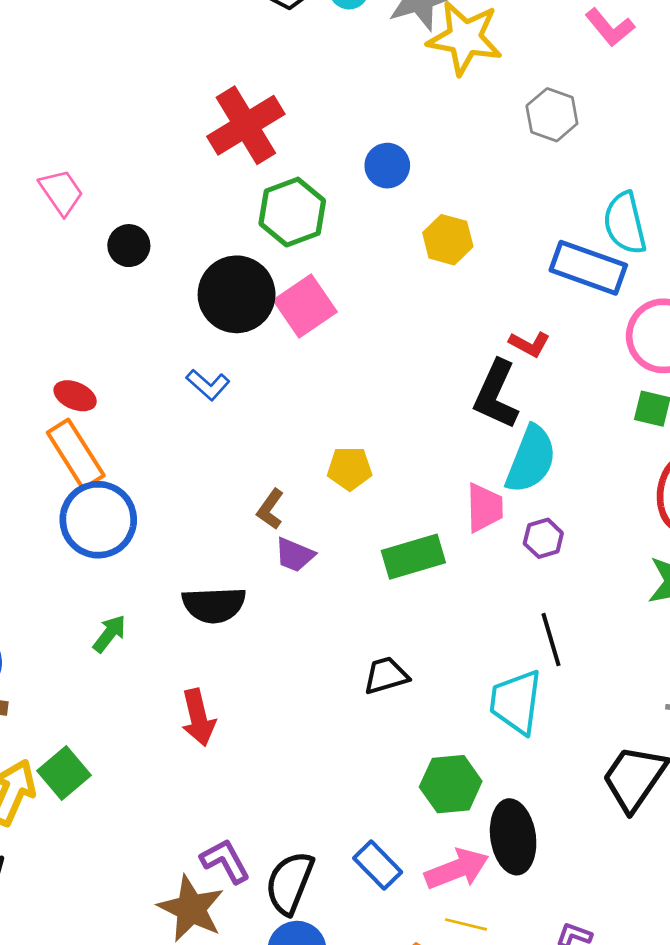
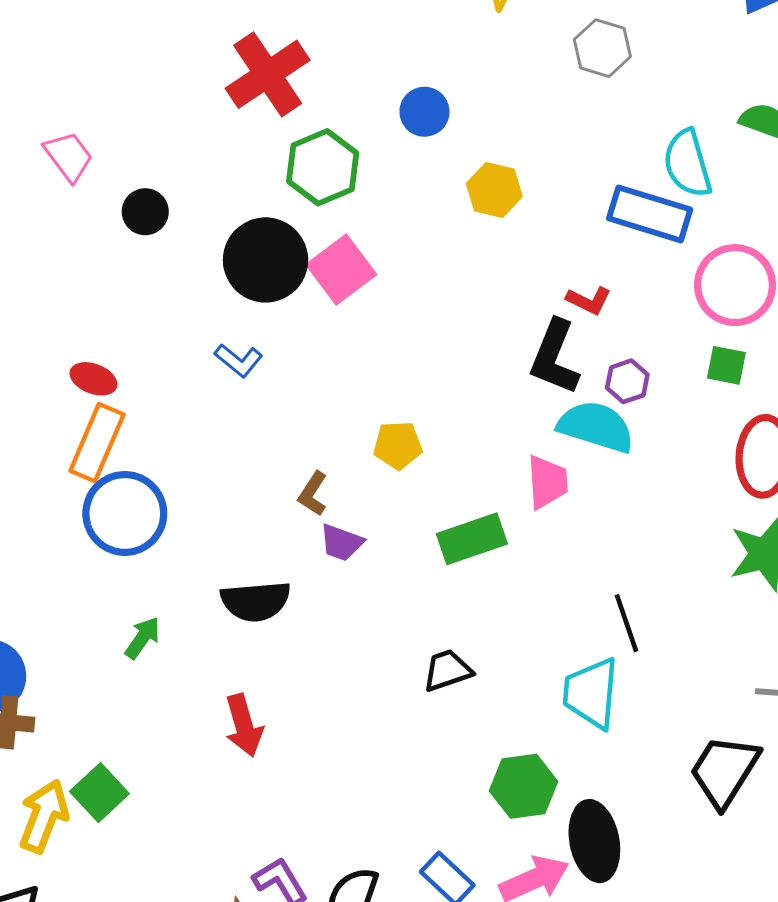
orange rectangle: (76, 454) -> (97, 443), turned 58
cyan semicircle: (531, 459) -> (596, 427), turned -92
purple hexagon: (543, 538) -> (627, 381), moved

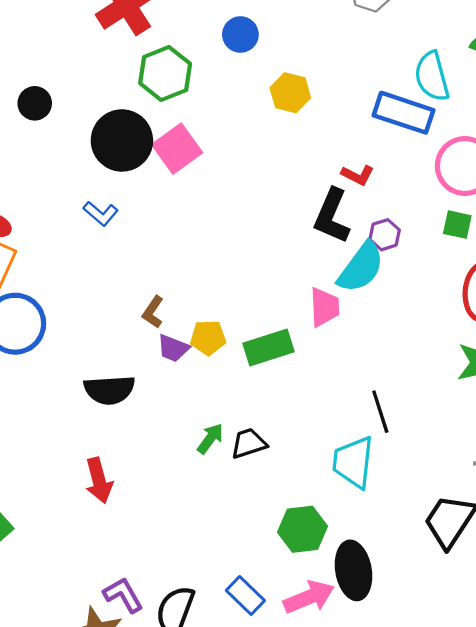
cyan semicircle: (596, 427) -> (361, 267), turned 108
yellow pentagon: (398, 445) -> (208, 338), moved
green arrow: (143, 638) -> (210, 438), moved

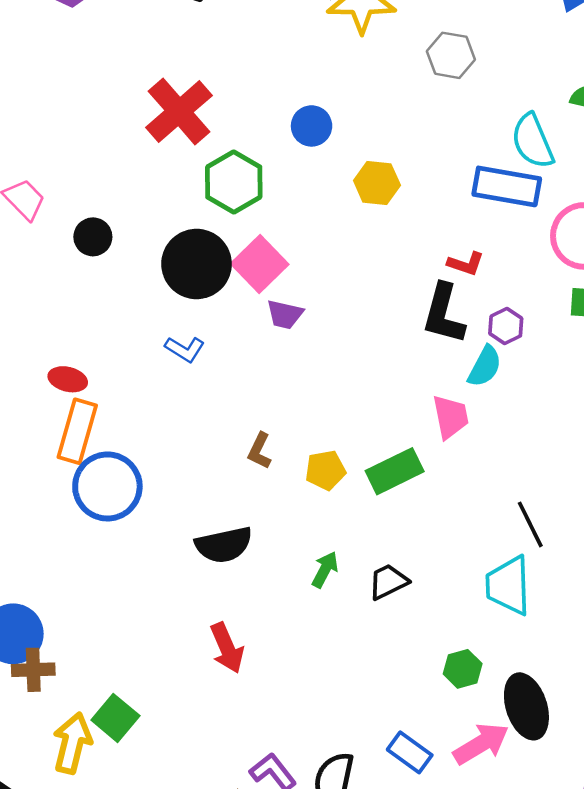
cyan semicircle: (361, 267) -> (485, 366), size x0.7
purple trapezoid: (173, 348) -> (285, 314), moved
green arrow: (210, 438) -> (325, 570), moved
green hexagon: (303, 529) -> (463, 669), size x0.7

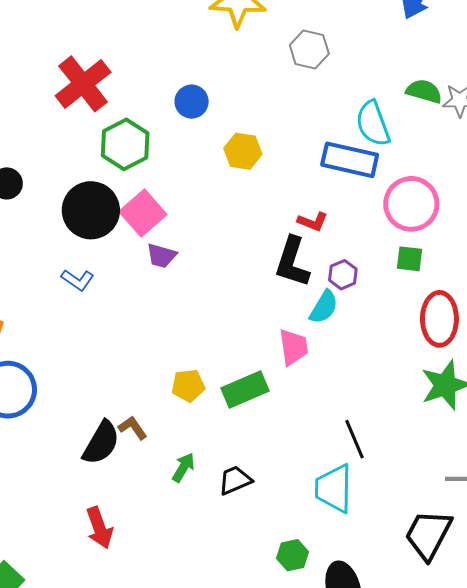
brown L-shape: (260, 451) -> (133, 428), moved, turned 116
black semicircle: (224, 545) -> (101, 443), turned -51

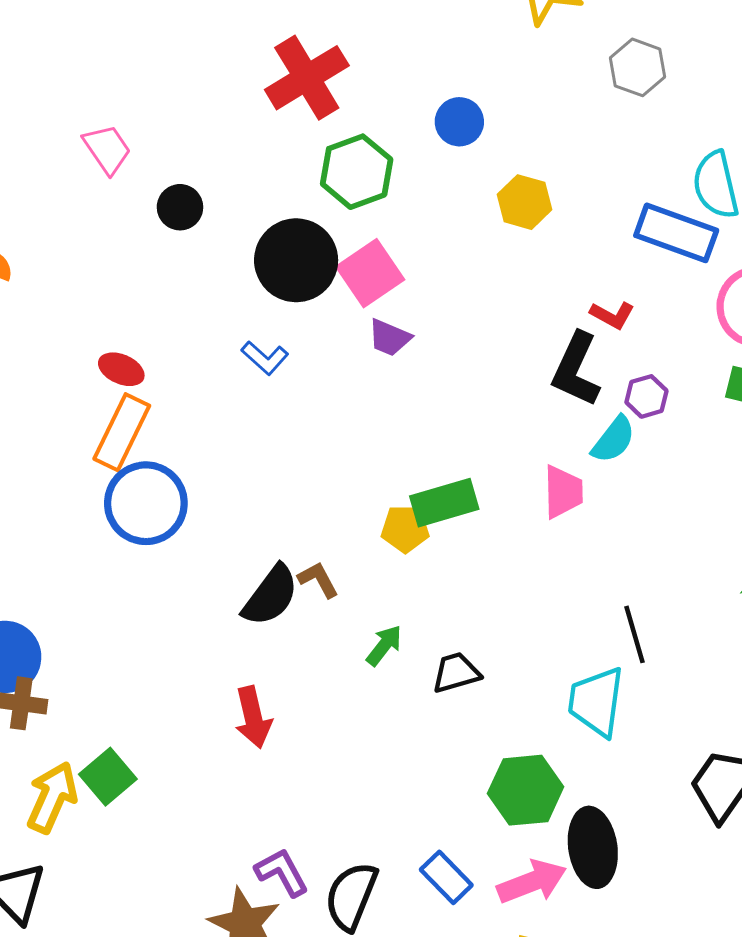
green rectangle: (245, 389) -> (444, 503), moved
green hexagon: (293, 555) -> (526, 790), size x1.6

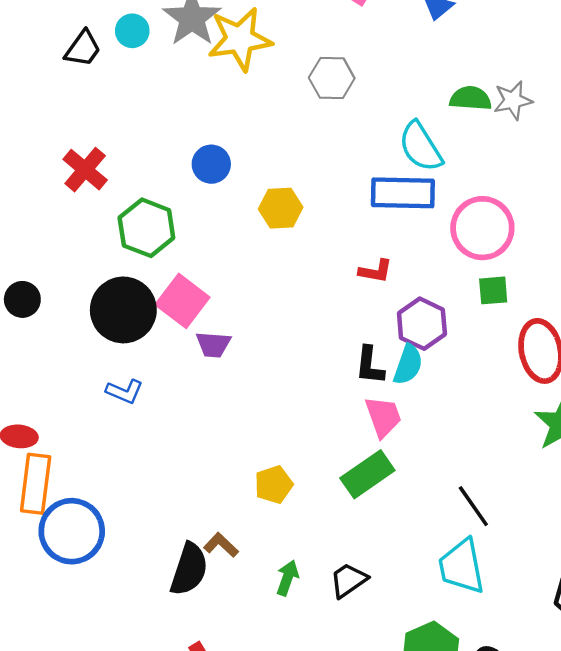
red cross: (307, 78) -> (85, 170), size x0.7
black L-shape: (576, 369) -> (370, 365), moved, size x0.7
purple hexagon: (646, 396) -> (422, 324), size x1.5
green rectangle: (444, 503) -> (367, 474), moved

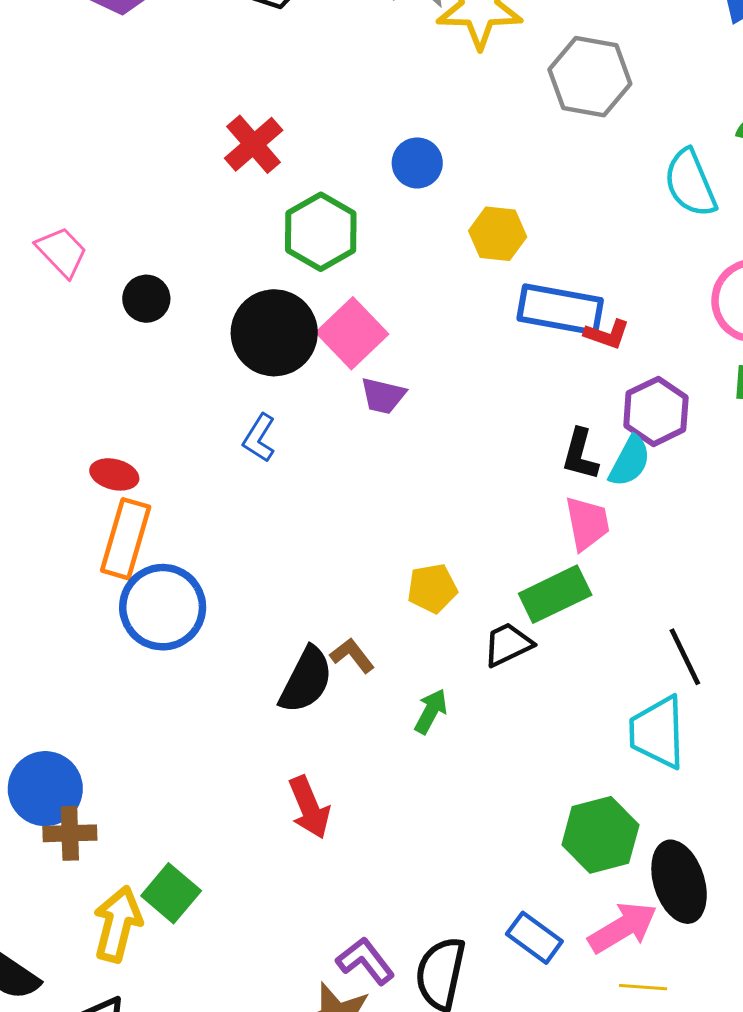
gray hexagon: (332, 78) -> (590, 77), size x1.4
blue rectangle: (403, 193) -> (560, 309), moved
blue L-shape: (125, 391) -> (259, 438), turned 90
black trapezoid: (348, 580) -> (508, 644), moved

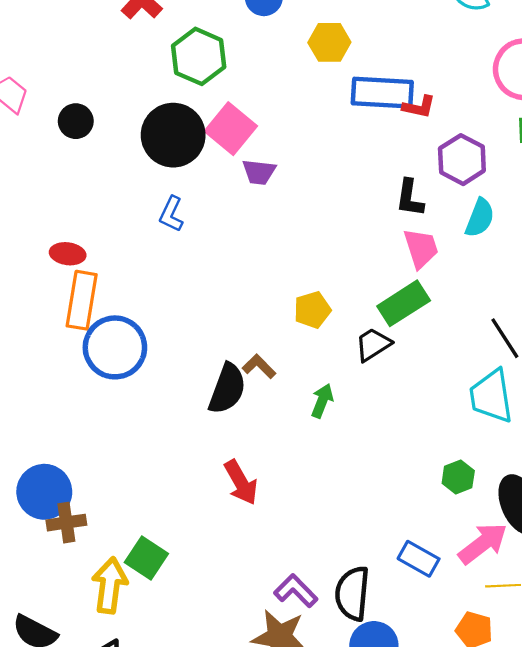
cyan semicircle: (630, 461) -> (480, 218), moved
green hexagon: (600, 835) -> (458, 477), size x0.6

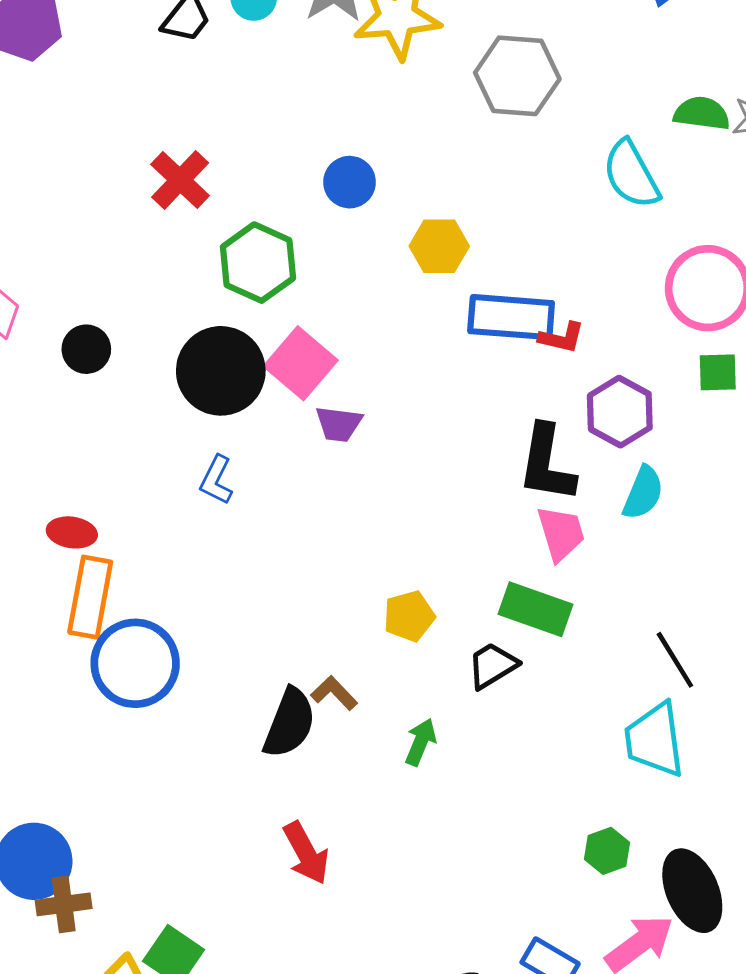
black L-shape: (410, 198) -> (547, 464), size x1.5
green rectangle: (404, 303) -> (536, 609), turned 51

